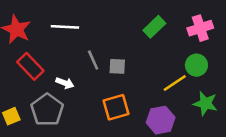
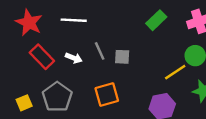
white arrow: (65, 83) -> (74, 58), moved
orange square: (116, 107) -> (107, 95), moved

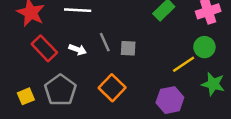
orange square: (107, 95) -> (112, 88), turned -30

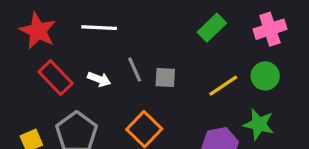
yellow line: (184, 64) -> (223, 86), moved
green star: (213, 84) -> (259, 124), moved

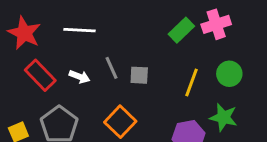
pink cross: (270, 29) -> (216, 24), moved
yellow line: (223, 86) -> (192, 82), turned -36

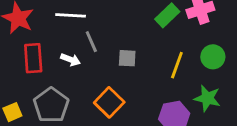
gray line: (112, 68) -> (91, 42), moved
red rectangle: (40, 75) -> (33, 58), turned 40

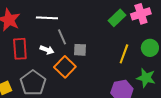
gray square: (127, 58) -> (80, 50), moved
orange square: (109, 102) -> (65, 67), moved

